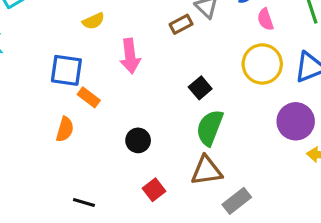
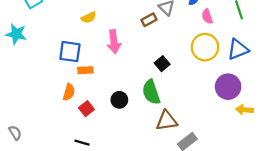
orange rectangle: (89, 97) -> (85, 70), turned -40
green semicircle: (210, 128) -> (151, 92), moved, turned -40
red square: (154, 190) -> (86, 109), moved

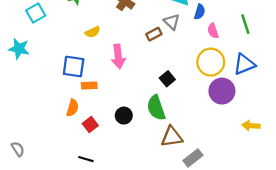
purple circle: (228, 87) -> (222, 91), moved

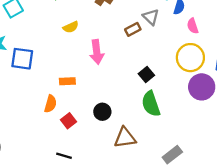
blue square: (74, 67) -> (22, 59), moved
green semicircle: (156, 108) -> (151, 104), moved
brown triangle: (172, 137) -> (125, 138), moved

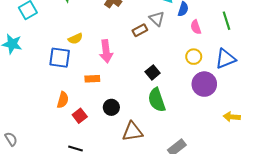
yellow semicircle: (71, 27) -> (75, 39), moved
yellow circle: (190, 58) -> (194, 57), size x0.6
blue square: (22, 59) -> (60, 58), moved
orange rectangle: (67, 81) -> (92, 79), moved

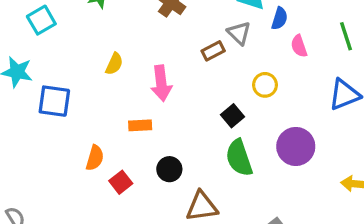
yellow semicircle: (75, 39) -> (114, 64), turned -40
yellow circle: (194, 57) -> (265, 85), moved
blue square: (60, 58) -> (54, 101), moved
purple circle: (204, 84) -> (296, 146), moved

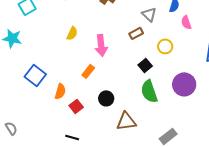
brown rectangle: (213, 51) -> (136, 33), moved
blue square: (54, 101) -> (35, 75), moved, turned 30
orange rectangle: (140, 125) -> (88, 71), turned -48

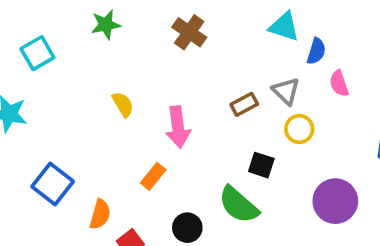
gray triangle: (149, 14) -> (286, 91), moved
yellow semicircle: (72, 33) -> (123, 104), turned -56
black square: (145, 65) -> (261, 165), turned -32
green semicircle: (149, 91) -> (239, 205), moved, turned -30

